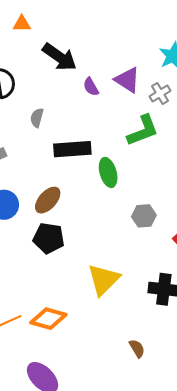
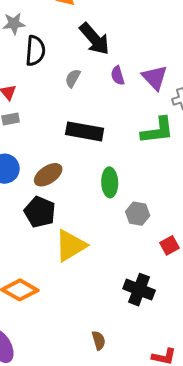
gray semicircle: (37, 118) -> (73, 78), moved
green ellipse: (108, 172) -> (110, 182), moved
yellow triangle: (103, 280) -> (71, 246), moved

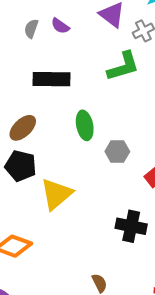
purple semicircle: (118, 75) -> (60, 26), moved, turned -30

